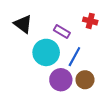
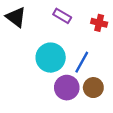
black triangle: (23, 24) -> (16, 17), moved
purple rectangle: (62, 31) -> (62, 16), moved

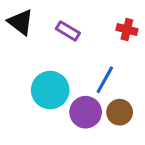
purple rectangle: (62, 16) -> (68, 31), moved
cyan circle: (51, 58) -> (50, 90), moved

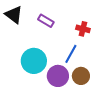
red cross: (127, 30) -> (83, 29), moved

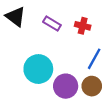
red cross: (83, 29) -> (83, 26), moved
blue line: (71, 54) -> (94, 59), moved

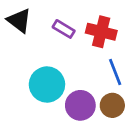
red cross: (83, 26) -> (101, 32), size x1.5
blue line: (94, 59) -> (115, 72), turned -50

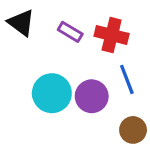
purple circle: (80, 105) -> (92, 96), moved
brown circle: (112, 105) -> (133, 130), moved

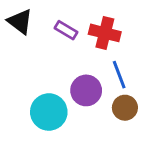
cyan circle: (52, 93) -> (49, 112), moved
brown circle: (133, 130) -> (125, 108), moved

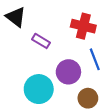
purple rectangle: (66, 30) -> (41, 41), moved
brown circle: (125, 108) -> (88, 98), moved

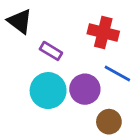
blue line: (95, 59) -> (117, 74), turned -40
cyan circle: (39, 89) -> (48, 91), moved

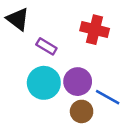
blue line: (117, 74) -> (108, 97), moved
brown circle: (109, 122) -> (82, 111), moved

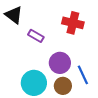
cyan circle: (44, 83) -> (34, 83), moved
blue line: (108, 97) -> (83, 75), turned 36

